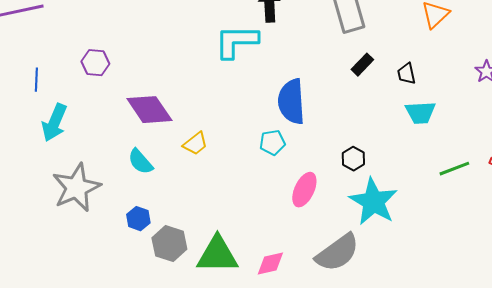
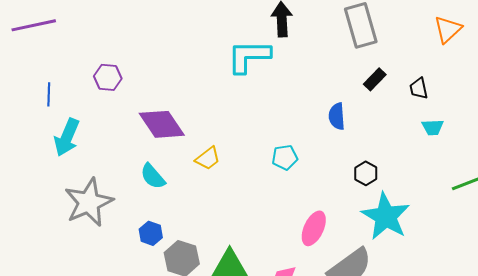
blue semicircle: (291, 102) -> (337, 116), moved, size x0.6
cyan trapezoid: (420, 113) -> (433, 127), size x0.7
pink ellipse: (304, 190) -> (314, 228), moved

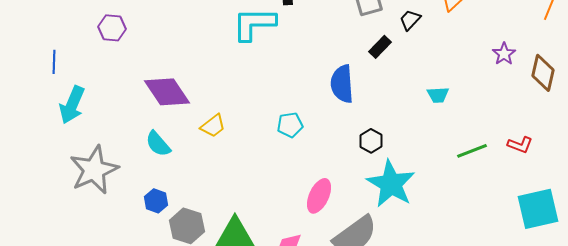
purple hexagon: (108, 77) -> (112, 28), moved
black trapezoid: (419, 88) -> (410, 20), moved, turned 55
blue semicircle: (337, 116) -> (342, 84), size x1.4

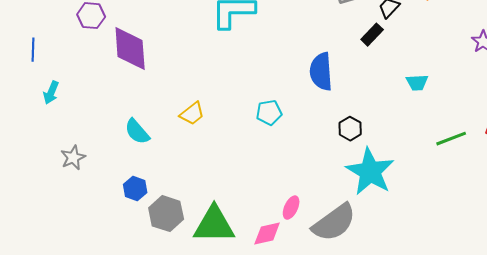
black rectangle: (380, 47) -> (372, 35), moved
purple diamond: (167, 92) -> (130, 49), moved, turned 30
cyan arrow: (72, 105) -> (51, 93), size x0.6
gray star: (94, 170) -> (73, 158), size x0.5
pink ellipse: (319, 196) -> (291, 208), moved, size x0.7

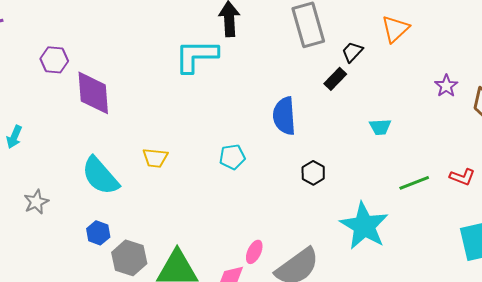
yellow trapezoid: (192, 114) -> (155, 158), turned 44
cyan semicircle: (137, 132) -> (100, 176), size x1.5
cyan star: (370, 172) -> (364, 226), moved

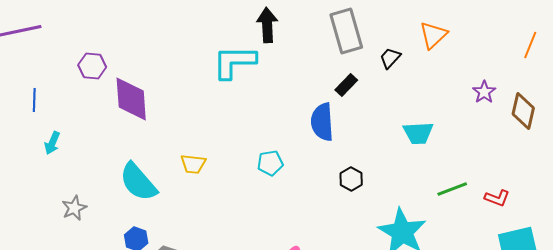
black rectangle: (335, 79) -> (346, 85), moved
cyan trapezoid: (380, 127) -> (418, 133), size x1.4
red L-shape: (462, 177) -> (497, 198), moved

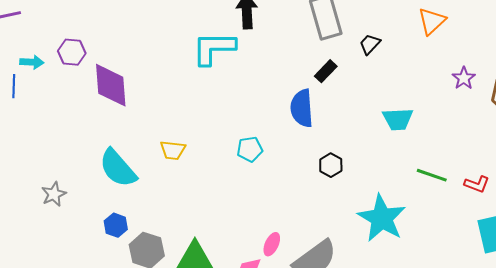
orange triangle: (433, 35) -> (432, 21), moved
cyan arrow: (52, 143) -> (32, 62), moved, turned -110
green line: (452, 189) -> (432, 175), turned 40

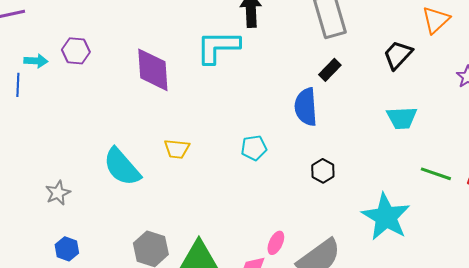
black trapezoid: (370, 44) -> (398, 55), moved, size x1.4
purple diamond: (111, 85) -> (153, 70), moved
black hexagon: (331, 165) -> (323, 171), moved
blue hexagon: (116, 225) -> (67, 249), moved

